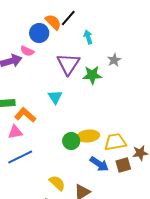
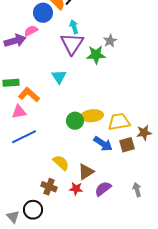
cyan arrow: (88, 37) -> (74, 27), moved
pink semicircle: (27, 51) -> (31, 31), turned 128
gray star: (114, 60) -> (110, 41), moved

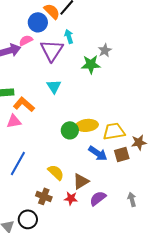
purple triangle: (72, 44) -> (52, 50), moved
blue line: (24, 137) -> (18, 163), moved, turned -35

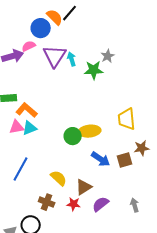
cyan arrow: (69, 36) -> (72, 59), moved
cyan triangle: (54, 86) -> (30, 128), moved, turned 42
yellow trapezoid: (114, 131) -> (127, 119), moved, turned -85

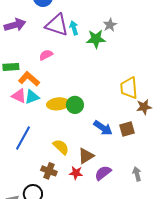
pink semicircle: (29, 46) -> (46, 55), moved
purple triangle: (55, 56) -> (57, 25), turned -45
pink triangle: (17, 127) -> (19, 96), turned 35
yellow ellipse: (90, 131) -> (58, 104), moved
brown star: (142, 148) -> (144, 107), moved

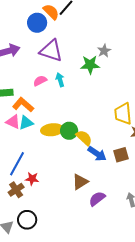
cyan arrow: (74, 28) -> (60, 80), moved
yellow semicircle: (61, 147) -> (84, 138), moved
brown cross: (49, 171) -> (16, 190), moved, turned 35
red star: (76, 173) -> (32, 179), moved

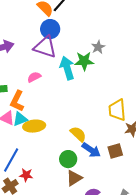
blue circle: (37, 23) -> (50, 29), moved
cyan arrow: (60, 80) -> (67, 68), moved, size x1.6
orange L-shape: (23, 105) -> (17, 101), turned -105
yellow ellipse: (52, 130) -> (34, 126), moved
green circle: (69, 131) -> (68, 159), moved

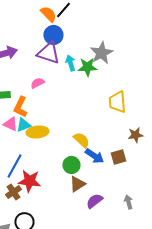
gray star: (98, 47) -> (101, 53), size x1.6
cyan arrow: (67, 68) -> (70, 63), moved, size x0.7
yellow trapezoid: (117, 110) -> (117, 102), moved
red star: (26, 175) -> (29, 181), size x1.6

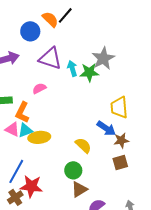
blue circle: (53, 35) -> (30, 31), moved
brown star: (135, 135) -> (121, 140), moved
blue arrow: (94, 156) -> (106, 128), moved

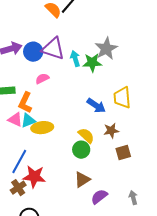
blue circle: (30, 31) -> (33, 52), moved
blue arrow: (106, 128) -> (96, 106), moved
brown star: (121, 140) -> (111, 131), moved
green circle: (73, 170) -> (81, 150), moved

